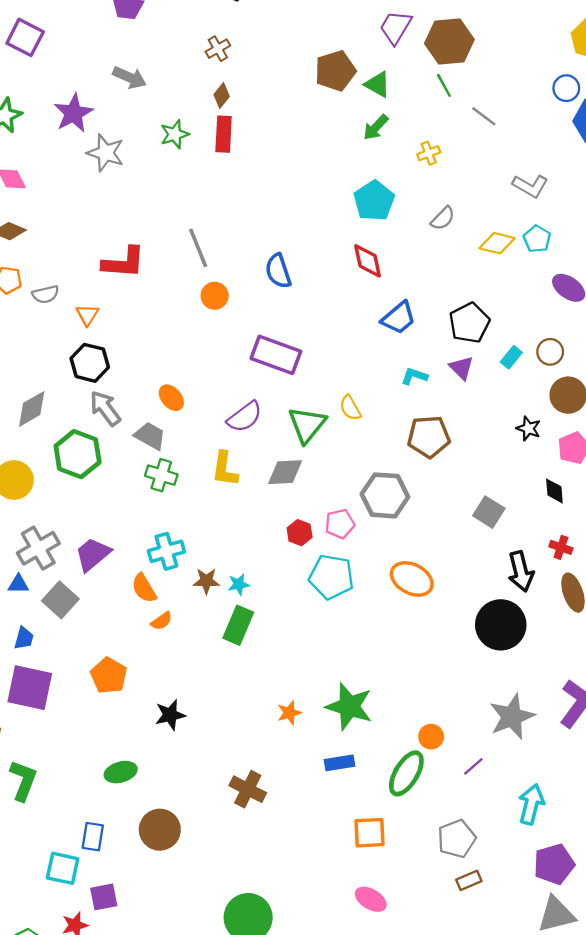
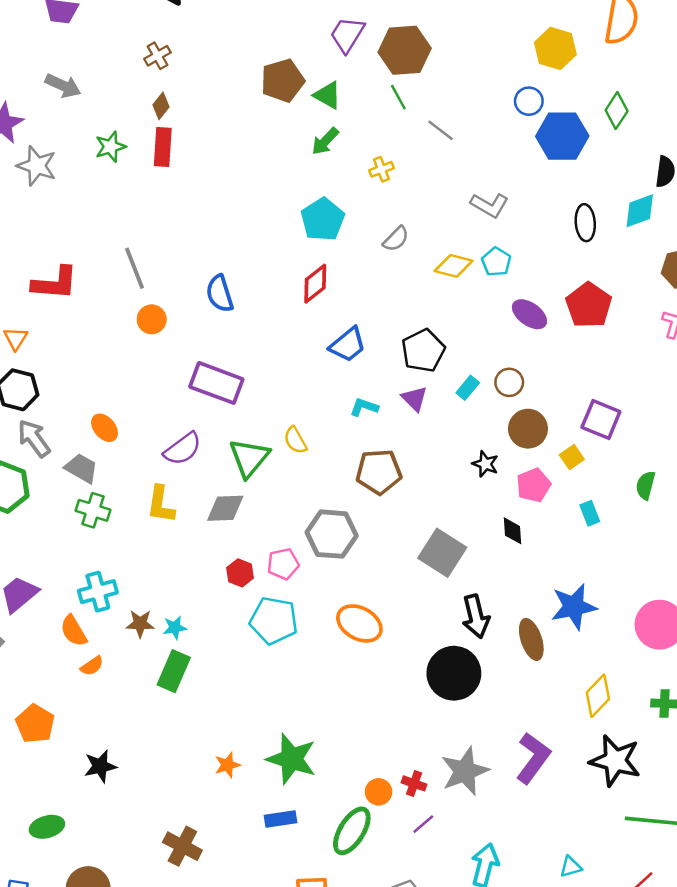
red diamond: (368, 261) -> (315, 284), turned 63
gray square: (489, 512) -> (442, 553), size x1.4
red cross: (561, 547) -> (414, 783), moved

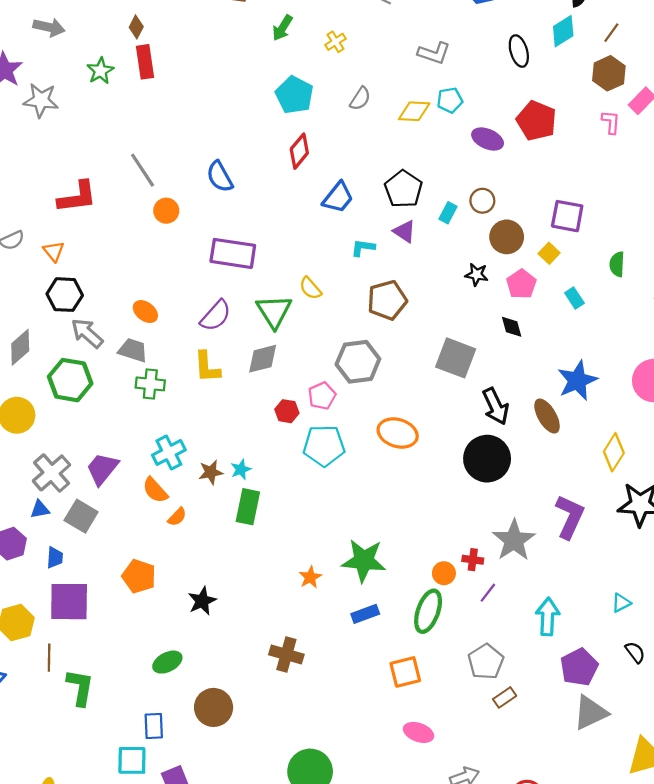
cyan pentagon: (496, 262) -> (450, 100), turned -30

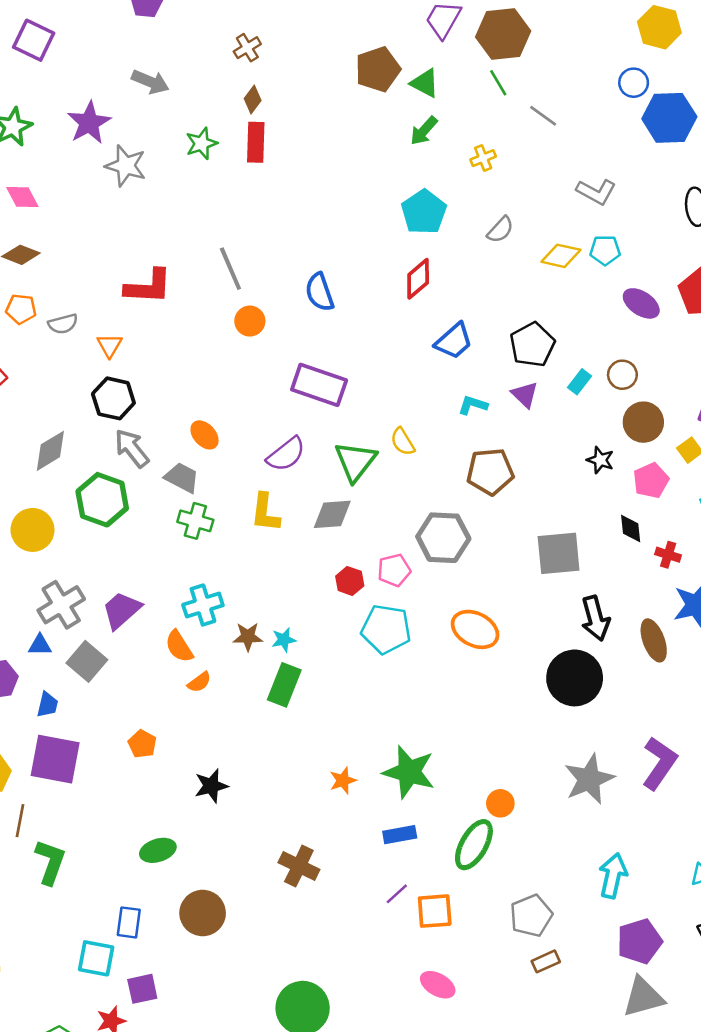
gray square: (456, 358) -> (559, 553), turned -36
red cross: (473, 560) -> (668, 555), moved
orange pentagon: (139, 576) -> (142, 744), size x0.7
purple line: (488, 593) -> (397, 894), moved

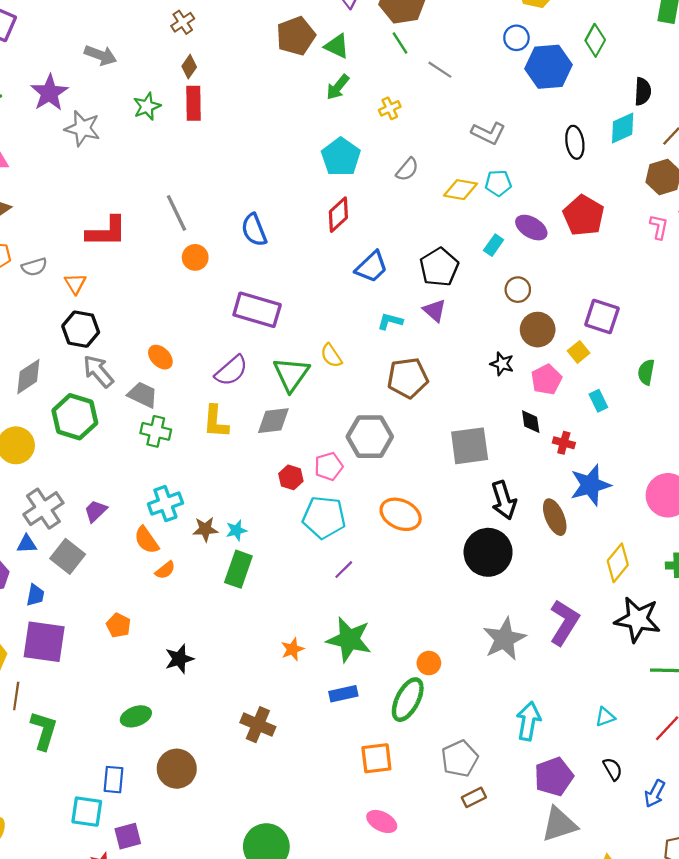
cyan rectangle: (580, 382) -> (494, 245), moved
purple trapezoid: (122, 610) -> (96, 511), size x0.7
purple line: (397, 894) -> (344, 570), moved

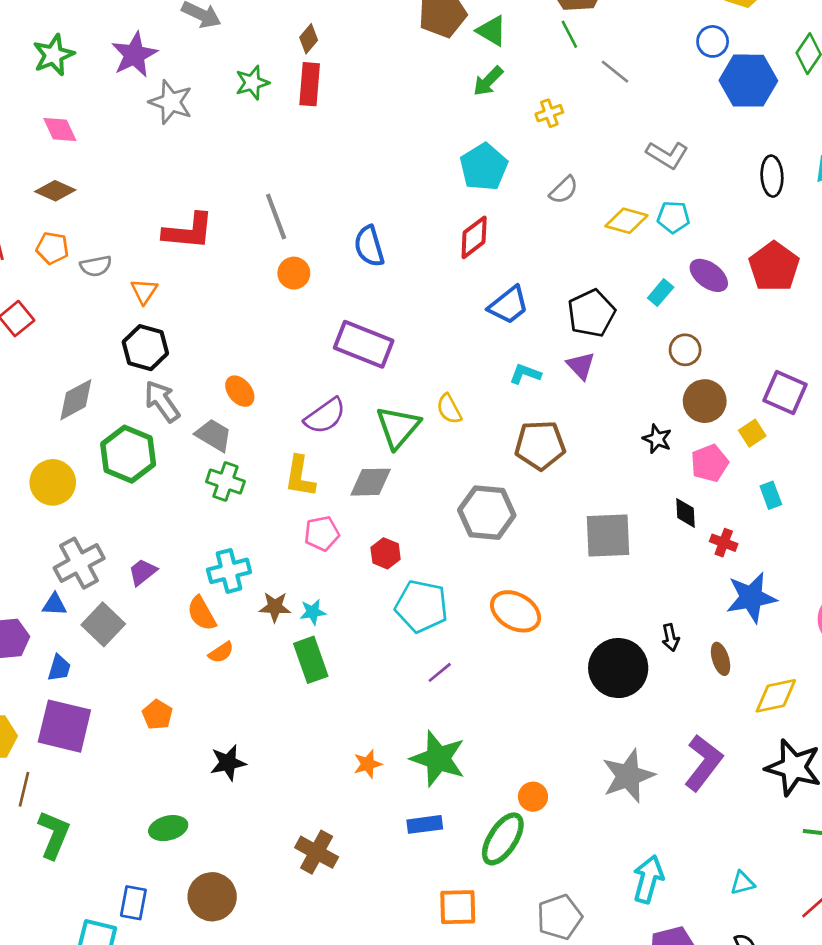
pink pentagon: (329, 466) -> (322, 533), moved
black arrow: (504, 500) -> (671, 638), moved, size x0.6
brown ellipse: (555, 517) -> (721, 659), moved, size x0.7
yellow diamond: (618, 563) -> (776, 696), turned 33
green rectangle: (238, 569) -> (311, 660), turned -44

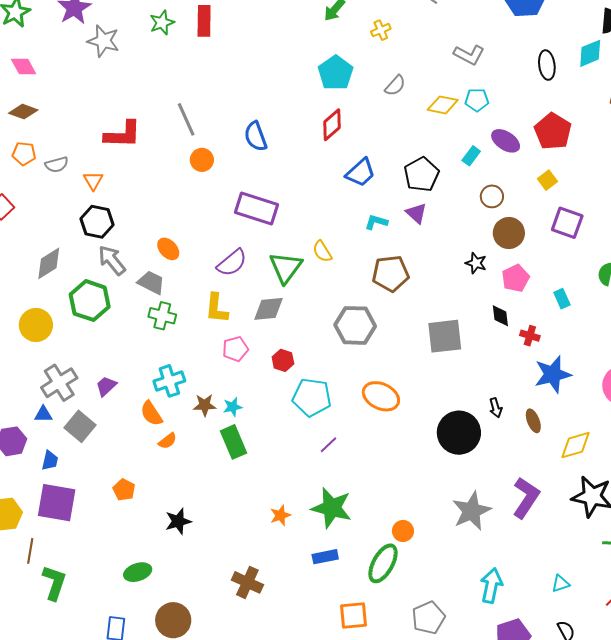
yellow square: (752, 433) -> (547, 180), moved

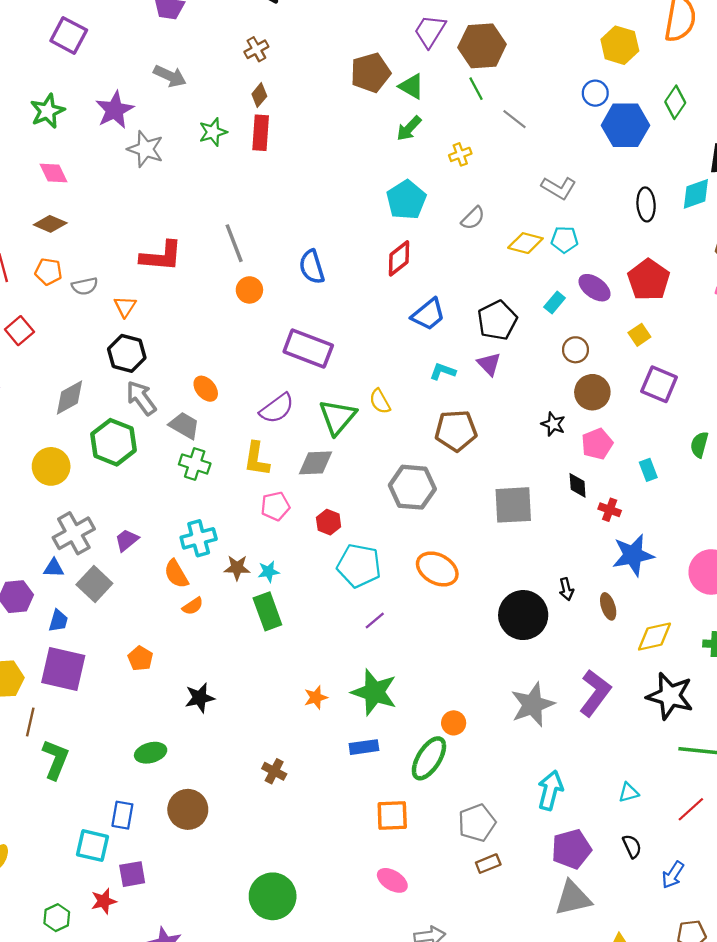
brown cross: (247, 582) -> (274, 771), size x0.7

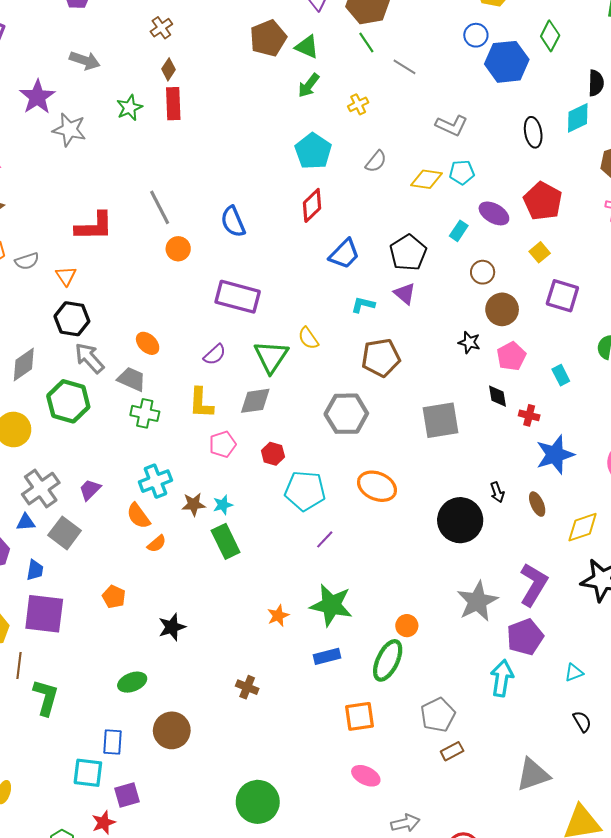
purple semicircle: (277, 408) -> (215, 355), size x0.7
purple pentagon: (571, 849) -> (525, 637), moved

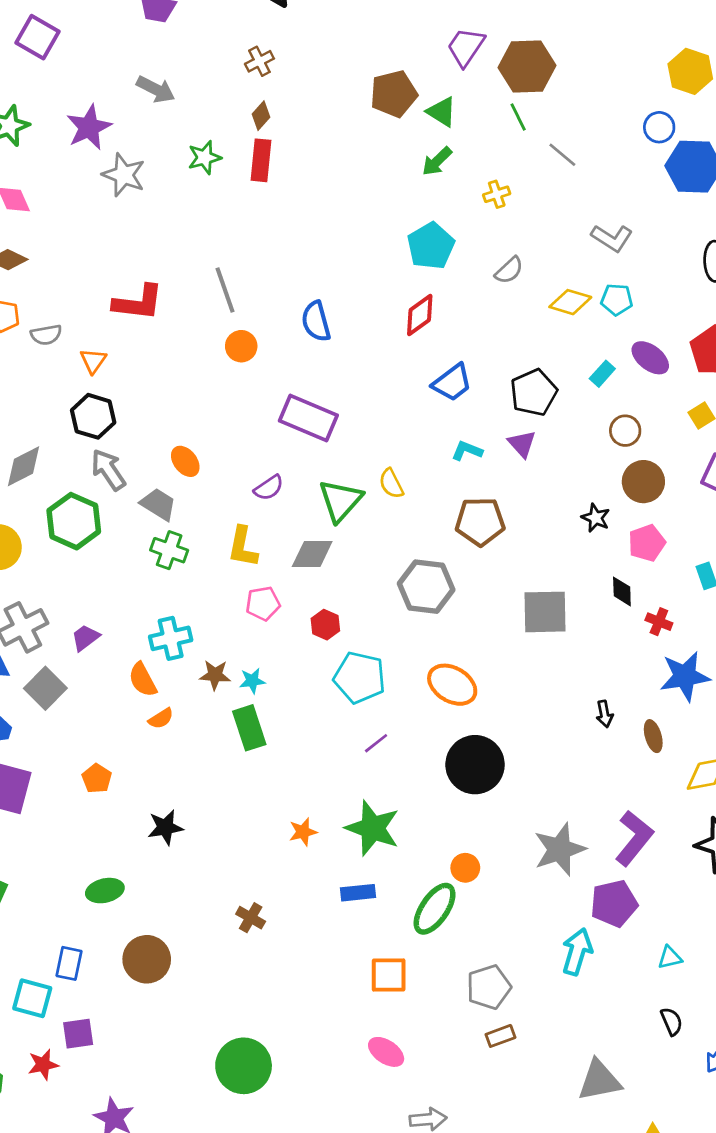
black circle: (460, 520) -> (475, 765), moved

